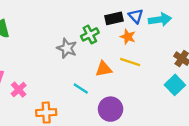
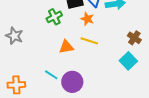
gray star: (67, 48) -> (14, 36), moved
cyan line: (81, 88) -> (51, 75), moved

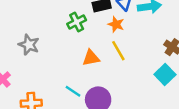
yellow line: (89, 41) -> (118, 51), turned 42

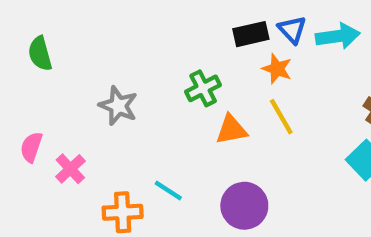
green cross: (77, 22) -> (203, 88), moved
cyan line: (73, 91) -> (168, 191), moved

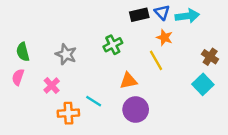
green semicircle: (40, 54) -> (23, 52), moved
orange star: (277, 69) -> (164, 38), moved
orange triangle: (231, 130) -> (128, 81), moved
pink cross: (70, 169) -> (52, 86), moved

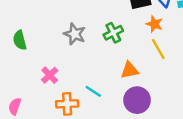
orange star: (164, 38) -> (154, 24), moved
gray star: (66, 54) -> (75, 34), moved
pink semicircle: (18, 77) -> (15, 106), moved

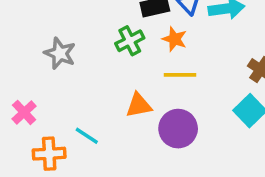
green cross: (113, 33) -> (130, 41), moved
yellow line: (158, 49) -> (180, 75), turned -60
purple circle: (137, 100) -> (178, 129), moved

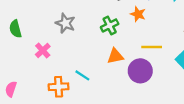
green cross: (130, 41) -> (110, 25), moved
yellow line: (180, 75) -> (152, 47), moved
pink cross: (24, 112) -> (43, 50), moved

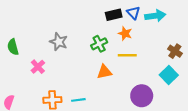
yellow line: (152, 47) -> (127, 55), moved
purple circle: (140, 71) -> (142, 96), moved
cyan line: (82, 75) -> (78, 100), moved, turned -40

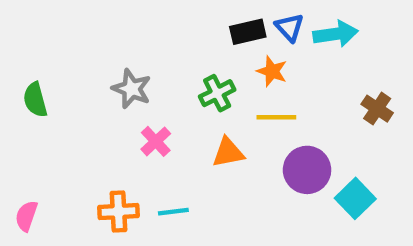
pink cross: (38, 67) -> (156, 141), moved
cyan square: (169, 75) -> (355, 198), moved
purple circle: (142, 96) -> (307, 170), moved

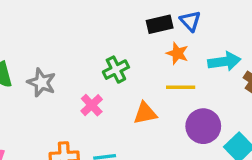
cyan arrow: (336, 34) -> (224, 61), moved
gray star: (132, 89) -> (42, 82), moved
green cross: (217, 93) -> (116, 70), moved

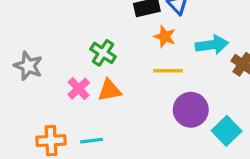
green cross: (116, 70) -> (103, 53), turned -30
orange triangle: (145, 113) -> (110, 90), moved

